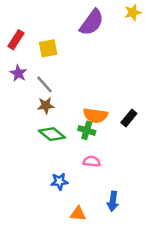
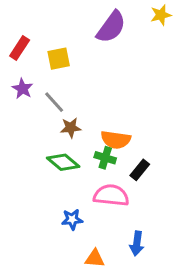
brown star: (46, 106) -> (71, 128), moved
black rectangle: (129, 118) -> (140, 170), moved
pink semicircle: (92, 161) -> (111, 195), size x1.6

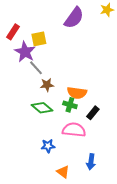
purple star: (23, 89) -> (25, 52), moved, size x1.5
orange triangle: (95, 258) -> (63, 172), turned 32

